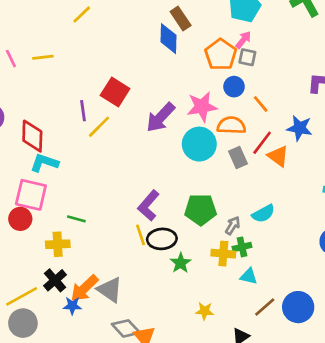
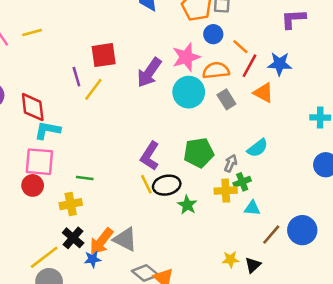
red square: (115, 92) -> (104, 55), turned -32
red line: (262, 143) -> (249, 66), moved
yellow star: (205, 311) -> (231, 259), moved

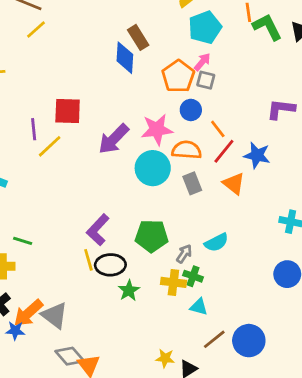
green cross: (242, 182) -> (193, 276), turned 30

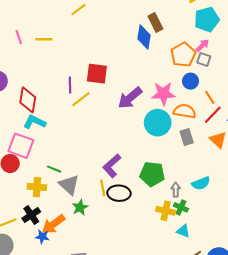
gray arrow: (184, 254) -> (176, 190), turned -40
green star: (129, 290) -> (80, 207), moved
gray triangle: (55, 315) -> (69, 185), moved

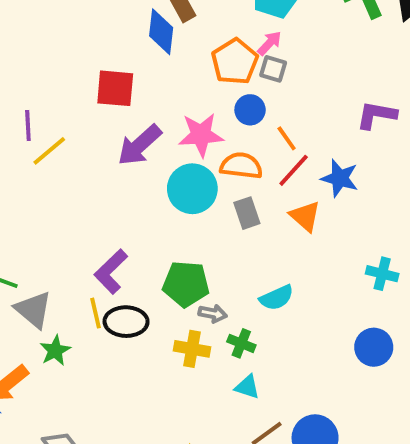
red square: (97, 74) -> (115, 88), moved
gray arrow: (176, 190) -> (213, 314), moved, turned 104
yellow cross: (166, 211) -> (192, 349), moved

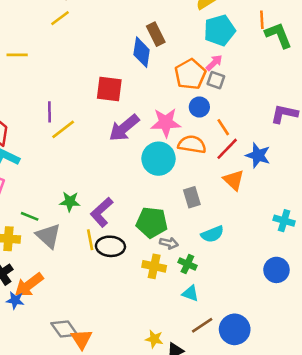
gray rectangle: (247, 213) -> (192, 197), moved
green star: (55, 351) -> (70, 202), moved, turned 30

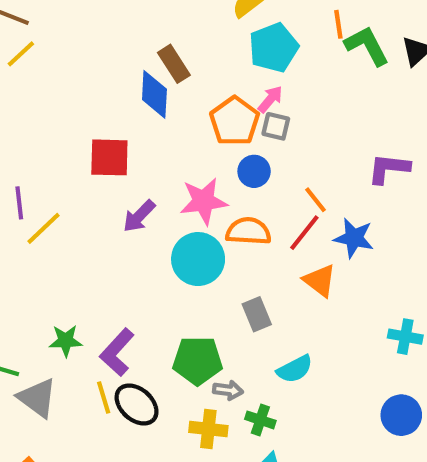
orange line: (223, 127) -> (315, 200), moved
purple arrow: (124, 128) -> (139, 216), size x0.7
black ellipse: (110, 246) -> (137, 405), turned 44

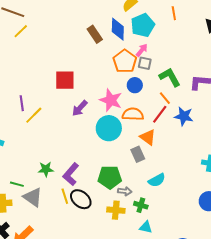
green L-shape: (367, 46) -> (170, 77), moved
blue diamond: (154, 94) -> (118, 29), moved
pink star: (204, 201) -> (111, 100), turned 30
orange triangle: (320, 281) -> (148, 137), moved

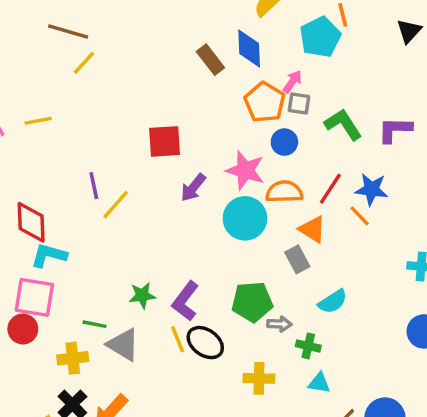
cyan pentagon: (143, 25) -> (320, 37), moved
orange line: (165, 98) -> (360, 216), moved
yellow cross: (116, 210) -> (259, 378), moved

